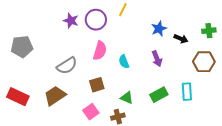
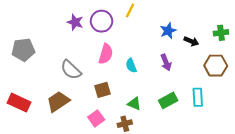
gray semicircle: (67, 66) -> (71, 70), turned 75

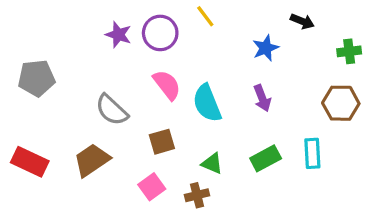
yellow line: (130, 11) -> (205, 16), turned -64
black arrow: (191, 41) -> (302, 21), moved
pink semicircle: (106, 54) -> (167, 85), turned -54
cyan semicircle: (131, 66) -> (207, 103), size x1.6

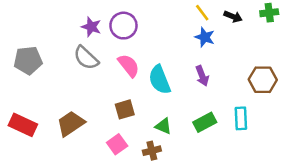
yellow line: (205, 16) -> (202, 13), moved
blue star: (266, 48) -> (205, 37), turned -30
green cross: (349, 51) -> (269, 13), moved
gray semicircle: (112, 110) -> (86, 58), moved

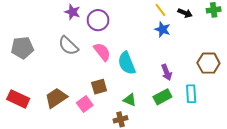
purple star: (91, 27) -> (72, 12), moved
purple arrow: (202, 76) -> (167, 72), moved
pink square: (117, 144) -> (85, 104), moved

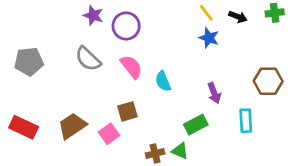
cyan semicircle: (127, 63) -> (163, 81), size x0.7
green rectangle: (162, 97) -> (196, 125), moved
green triangle: (130, 100) -> (180, 151), moved

